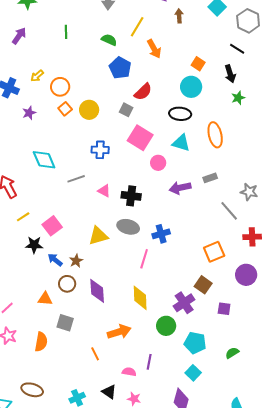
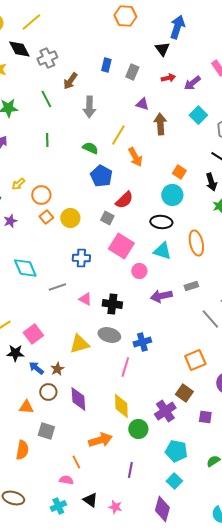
brown arrow: (179, 16) -> (160, 124), size x1.5
green circle: (166, 326) -> (138, 429), moved
pink semicircle: (129, 372) -> (66, 480), moved

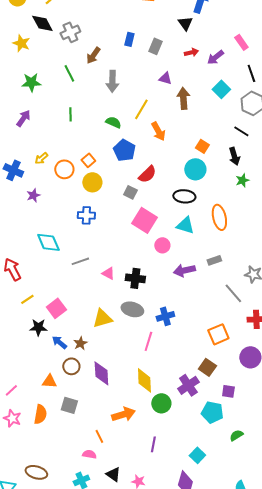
orange square: (46, 217) -> (88, 160), moved
yellow circle: (70, 218) -> (92, 182), moved
blue cross: (81, 258) -> (86, 215), moved
orange semicircle: (22, 450) -> (40, 414), moved
cyan pentagon: (176, 451) -> (212, 412), moved

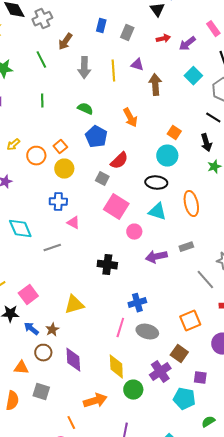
yellow line: (141, 109) -> (113, 71), moved, turned -35
pink triangle: (108, 273) -> (73, 223), moved
gray ellipse: (132, 309) -> (147, 332), moved

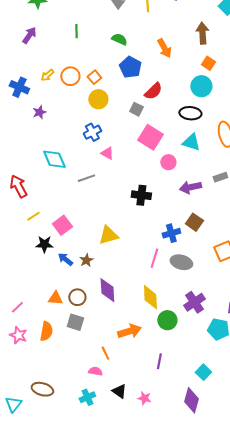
brown arrow: (155, 85) -> (202, 33), moved
orange circle: (36, 156) -> (70, 76), moved
blue cross: (58, 202) -> (92, 132), turned -30
brown circle: (43, 353) -> (77, 297), moved
brown square: (179, 354) -> (194, 222), moved

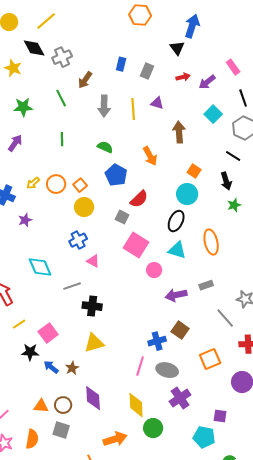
brown arrow: (202, 33) -> (179, 132), moved
black ellipse: (190, 113) -> (176, 221), turned -70
black cross: (141, 195) -> (92, 306), moved
purple cross: (194, 302) -> (180, 398), moved

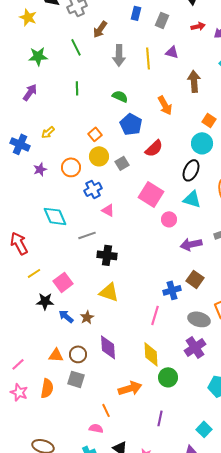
orange circle: (56, 184) -> (71, 167), moved
gray square: (122, 217) -> (122, 163), moved, turned 32
yellow triangle: (94, 343) -> (109, 292), turned 35
gray ellipse: (167, 370) -> (199, 319), moved

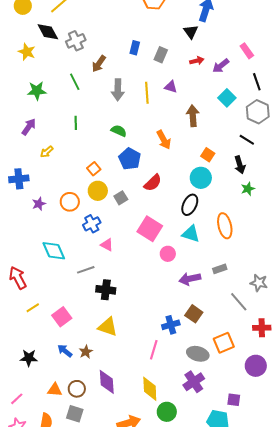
yellow arrow: (48, 132) -> (47, 152), moved
blue cross: (20, 144) -> (19, 179), turned -30
black star: (45, 301) -> (29, 358), moved

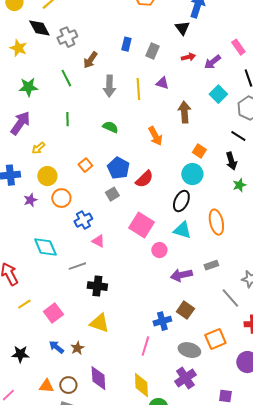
purple arrow: (29, 127) -> (20, 123), size x1.4
blue pentagon: (130, 159) -> (118, 168), moved
yellow circle: (98, 191) -> (47, 176), moved

